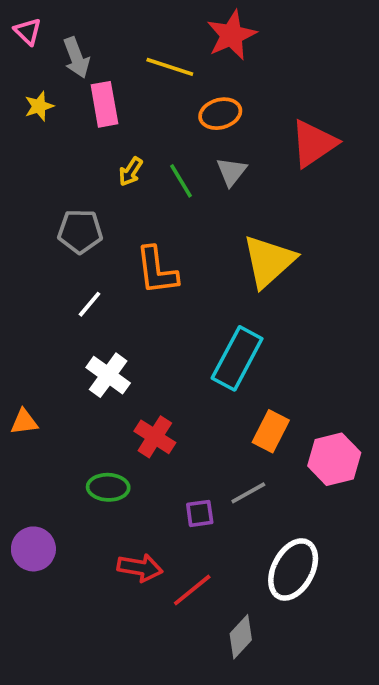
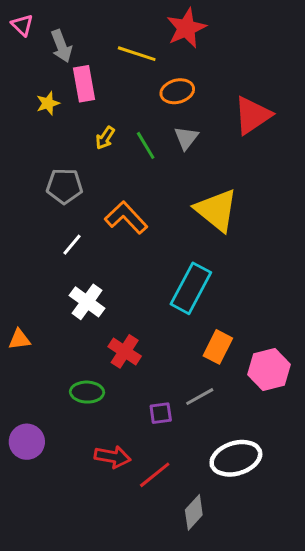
yellow star: (39, 106) -> (48, 103), moved
yellow triangle: (269, 261) -> (216, 210), turned -39
orange L-shape: (157, 271) -> (126, 218), turned 144
white ellipse: (293, 569) -> (236, 458), turned 45

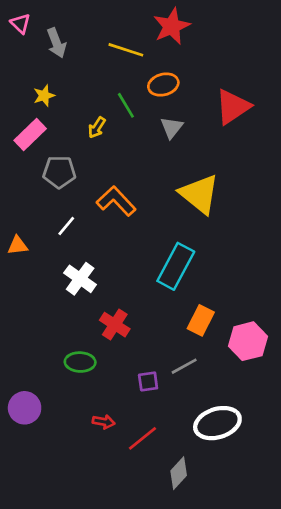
pink rectangle: (84, 84) -> (30, 134), moved, turned 56
green line: (146, 145) -> (126, 105), moved
orange triangle: (19, 339) -> (18, 245), moved
red arrow: (113, 457) -> (104, 422), size x0.7

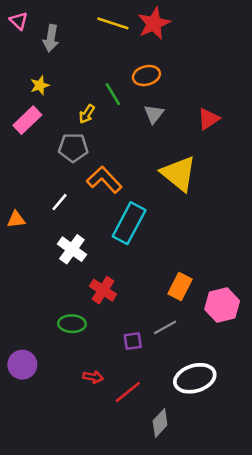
gray arrow: (56, 43) -> (51, 38), turned 30
yellow line: (126, 50) -> (113, 23), moved
red triangle: (233, 107) -> (208, 119), moved, size x0.7
gray pentagon: (59, 172) -> (73, 147), moved
cyan rectangle: (176, 266) -> (129, 223), moved

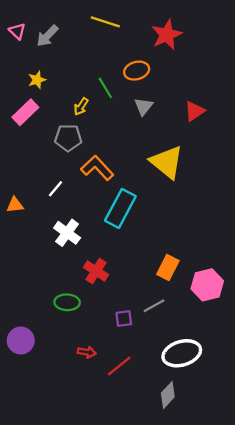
pink triangle: (19, 21) -> (17, 31), moved
red star: (154, 23) -> (167, 35), moved
gray arrow: (51, 38) -> (47, 36), turned 35
gray diamond: (160, 423) -> (168, 395), moved

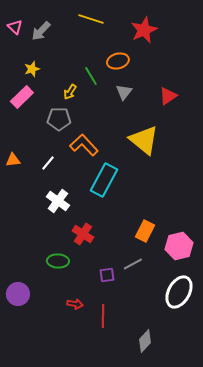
orange triangle: (15, 205) -> (13, 160), moved
white ellipse: (182, 353) -> (179, 292), moved, turned -44
red line: (119, 366) -> (103, 316), turned -50

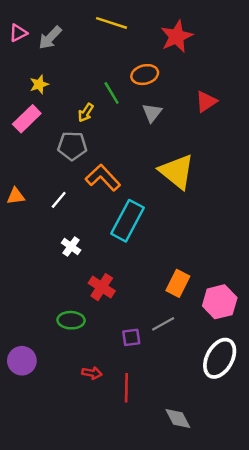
pink triangle: (15, 27) -> (18, 33), turned 49
red triangle: (168, 96) -> (206, 102), moved
white cross: (58, 201) -> (71, 246), size x0.7
gray diamond: (145, 341) -> (178, 418), turned -70

